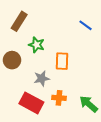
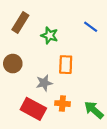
green star: (37, 45) -> (50, 35), moved

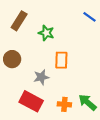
blue line: (91, 27) -> (90, 17), moved
orange cross: (62, 104) -> (64, 104), moved

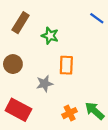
red rectangle: (31, 101) -> (18, 110), moved
orange cross: (64, 104) -> (70, 113), turned -32

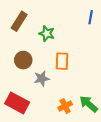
blue line: (97, 18) -> (91, 17), turned 64
brown circle: (13, 64) -> (23, 60), moved

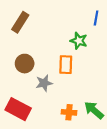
green star: (47, 34) -> (79, 41), moved
orange cross: (65, 106) -> (69, 112), turned 32

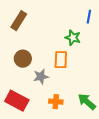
orange cross: (69, 112) -> (56, 102), moved

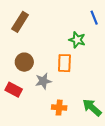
blue line: (89, 17) -> (94, 18), turned -32
red rectangle: (17, 101) -> (14, 90), moved, size x0.7

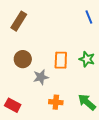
green star: (77, 40) -> (87, 59), moved
red rectangle: (14, 90) -> (13, 105), moved

